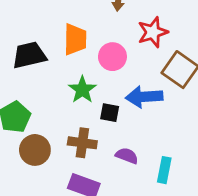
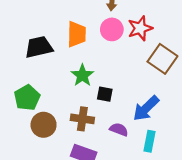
pink circle: (112, 57) -> (112, 29), moved
blue arrow: (144, 97) -> (146, 108), moved, turned -40

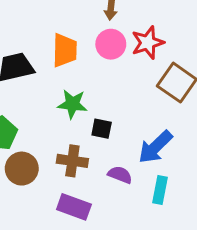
green star: (82, 75) -> (72, 104), turned -30

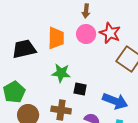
red star: (148, 43) -> (110, 33), turned -30
blue arrow: (155, 147) -> (115, 101), turned -115

